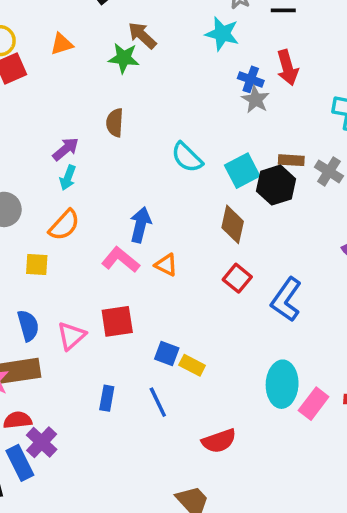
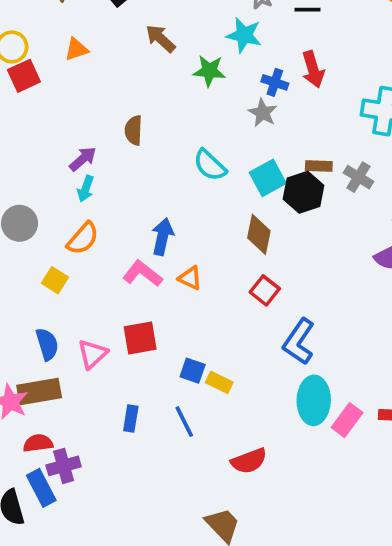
green star: (124, 58) -> (209, 71), moved
gray star: (256, 99) -> (263, 113), moved
yellow square: (37, 265) -> (55, 280), turned 30
blue L-shape: (286, 300) -> (299, 342), moved
purple cross: (42, 442) -> (64, 466), turned 32

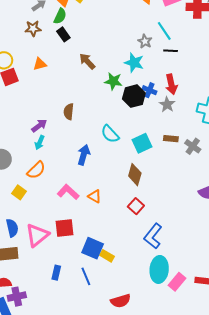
gray star: (263, 113) -> (167, 105), moved
black hexagon: (303, 192) -> (134, 96), moved
blue arrow: (163, 237) -> (84, 155), moved
pink triangle: (92, 354) -> (37, 235), size x1.4
blue square: (193, 371) -> (93, 248), size x1.5

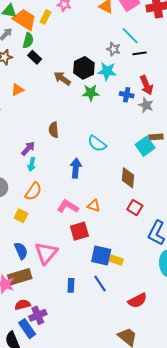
black hexagon: (134, 96) -> (84, 68), moved
cyan square: (142, 143) -> (145, 146), moved
red square: (64, 228) -> (79, 231), moved

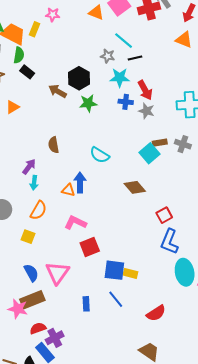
cyan star: (107, 71) -> (120, 78), moved
brown diamond: (128, 178) -> (135, 187), turned -40
orange triangle: (94, 206) -> (68, 190), moved
red square: (135, 208) -> (164, 215), moved, turned 35

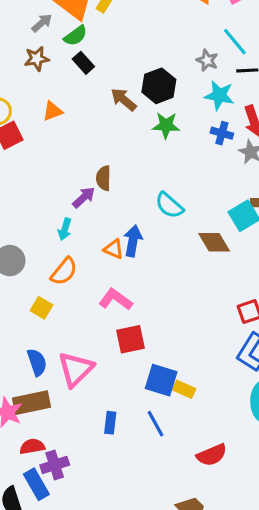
green semicircle: (19, 55) -> (76, 36), turned 35
purple arrow: (29, 167) -> (84, 197), moved
brown diamond: (135, 187) -> (214, 242), moved

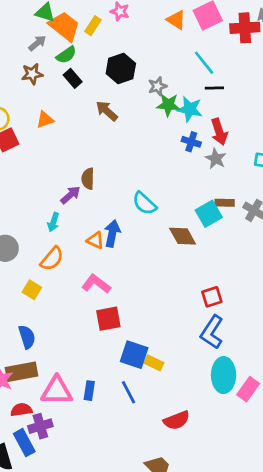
gray star: (207, 60) -> (157, 86), moved, turned 30
black hexagon: (159, 86) -> (121, 69), moved
green star: (166, 125) -> (168, 105), moved
pink triangle: (76, 369) -> (57, 391), moved, turned 44

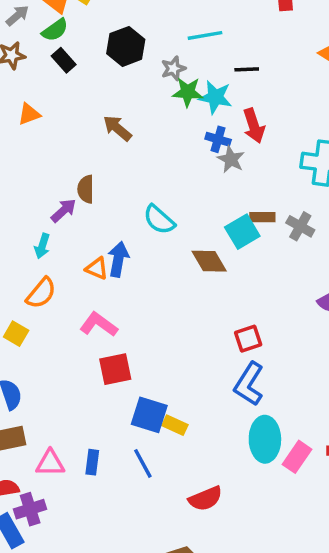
cyan line: (204, 63) -> (205, 35), moved, turned -60
brown arrow: (107, 111) -> (117, 128), moved
gray star: (216, 159) -> (231, 159), moved
pink triangle: (57, 391) -> (50, 463), size x0.7

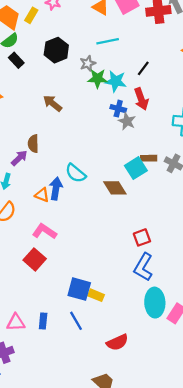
black line: (247, 69) -> (143, 68), moved, turned -49
cyan semicircle: (159, 220) -> (76, 173), moved
red square: (115, 369) -> (35, 259), moved, turned -35

